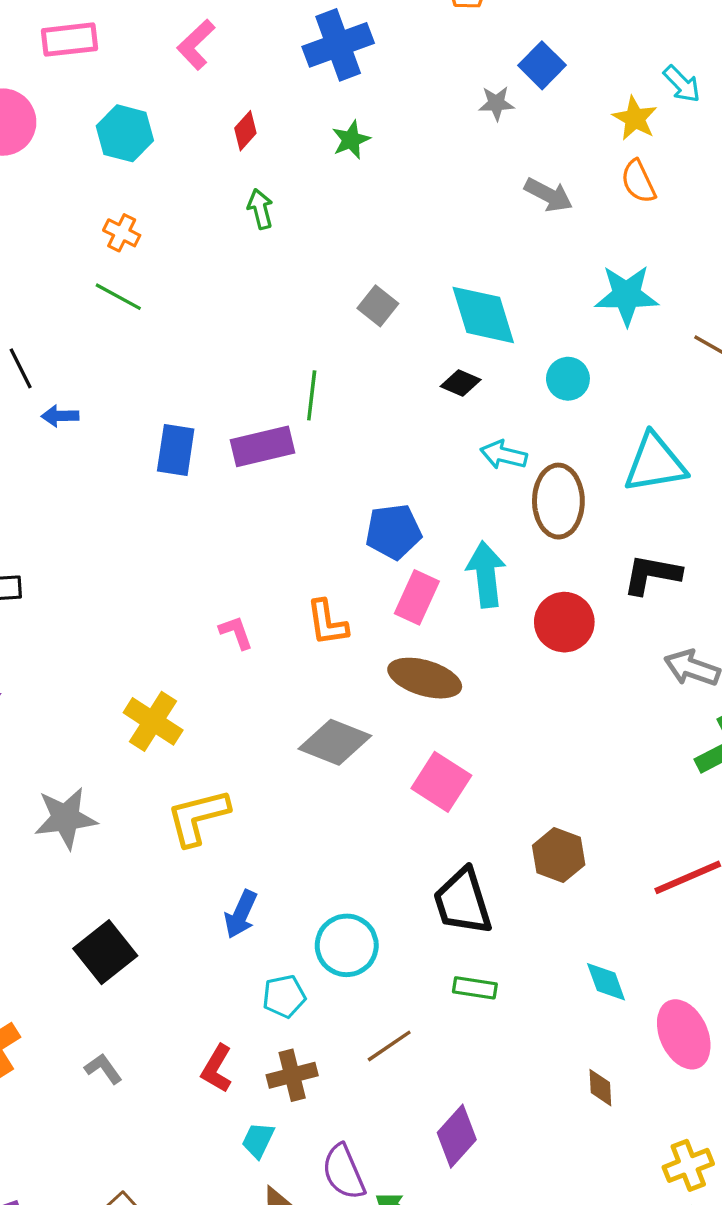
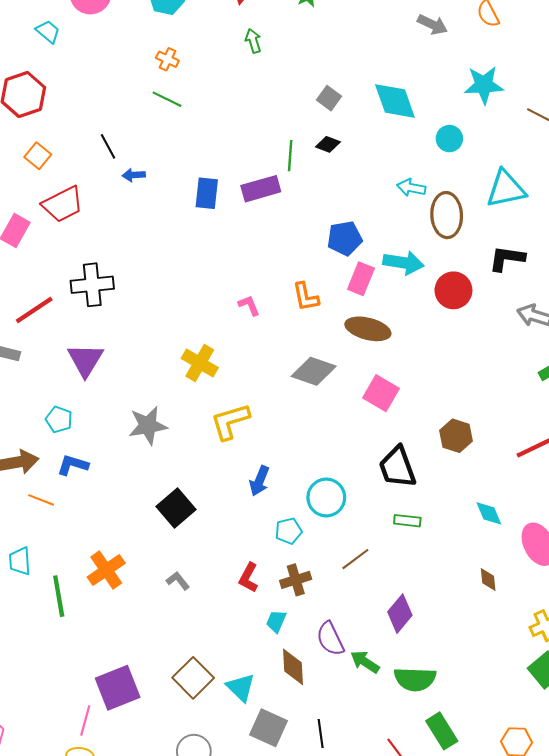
black diamond: (461, 383) -> (328, 144), moved
cyan arrow: (486, 574) -> (403, 263), turned 108

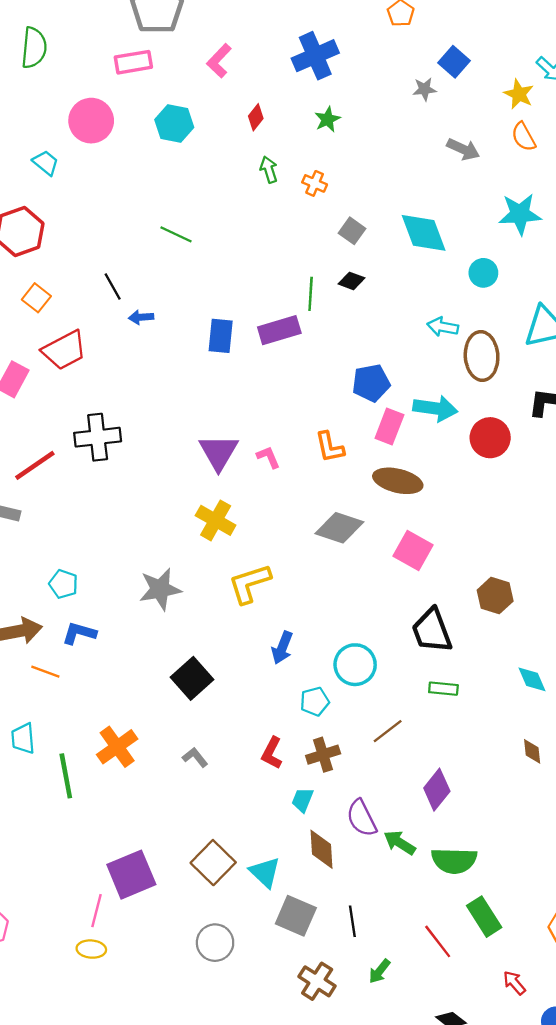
orange cross: (167, 59) -> (315, 183), moved
purple triangle: (85, 360) -> (219, 452), moved

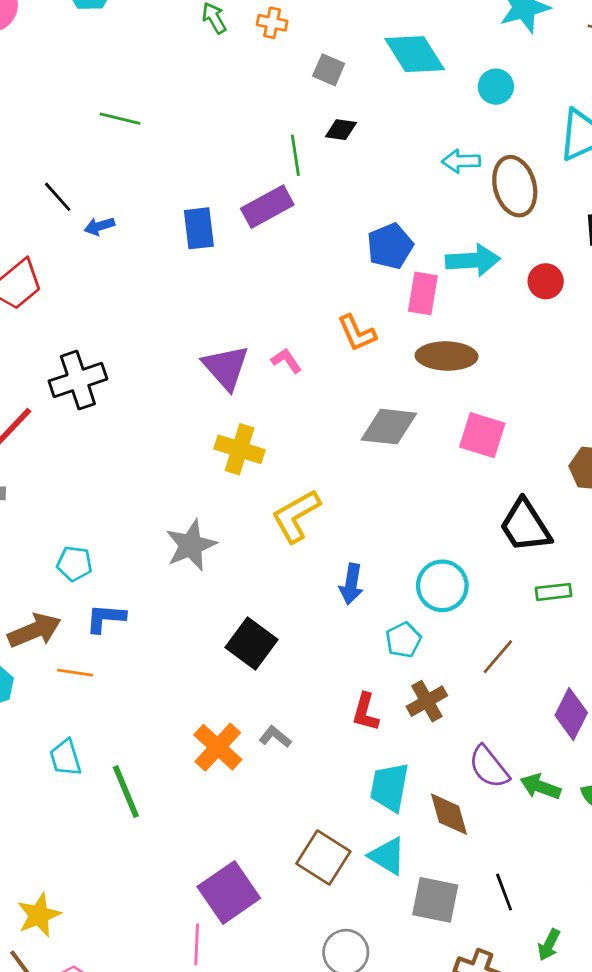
red circle: (490, 438) -> (546, 281), size x0.7
orange cross: (117, 747) -> (218, 747), moved
cyan trapezoid: (302, 800) -> (389, 787), moved, size x1.6

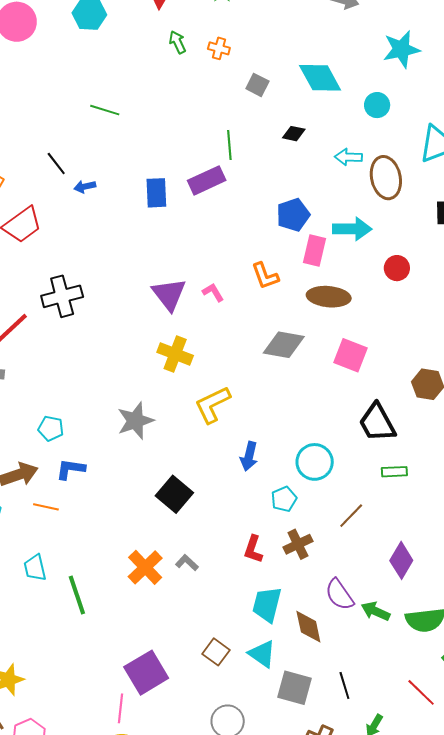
black diamond: (341, 130) -> (294, 134), moved
red circle: (546, 281) -> (397, 268), moved
brown square: (323, 857) -> (216, 652), size x0.7

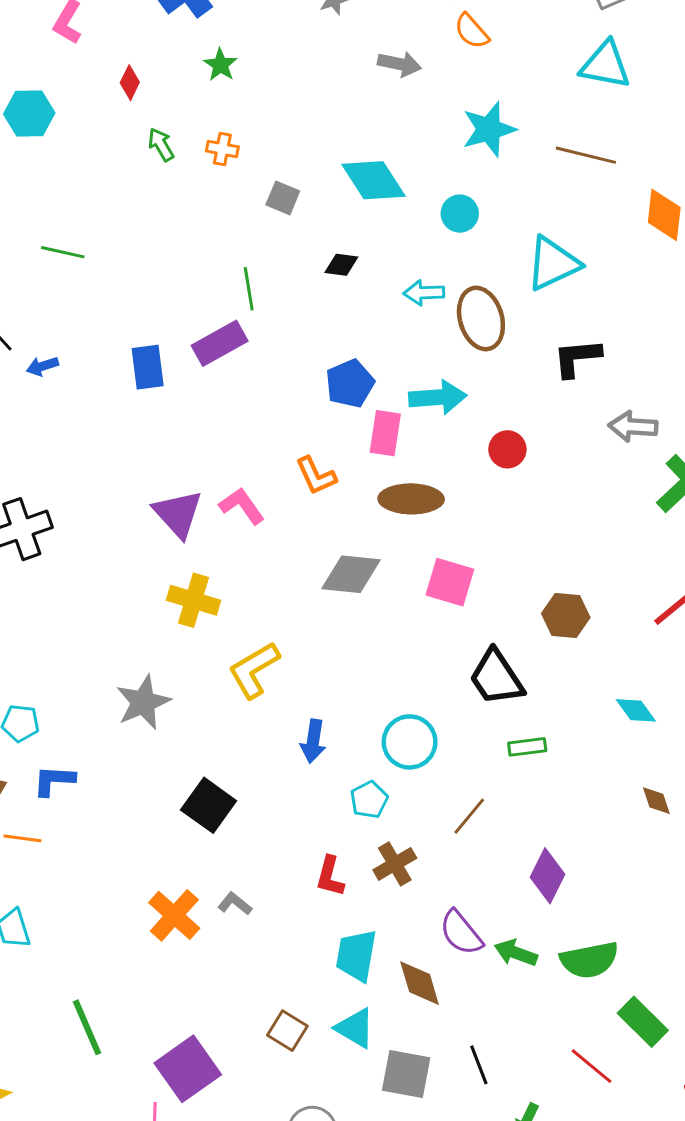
pink L-shape: (213, 292) -> (242, 506), size x1.4
green line: (77, 595) -> (87, 1027), moved

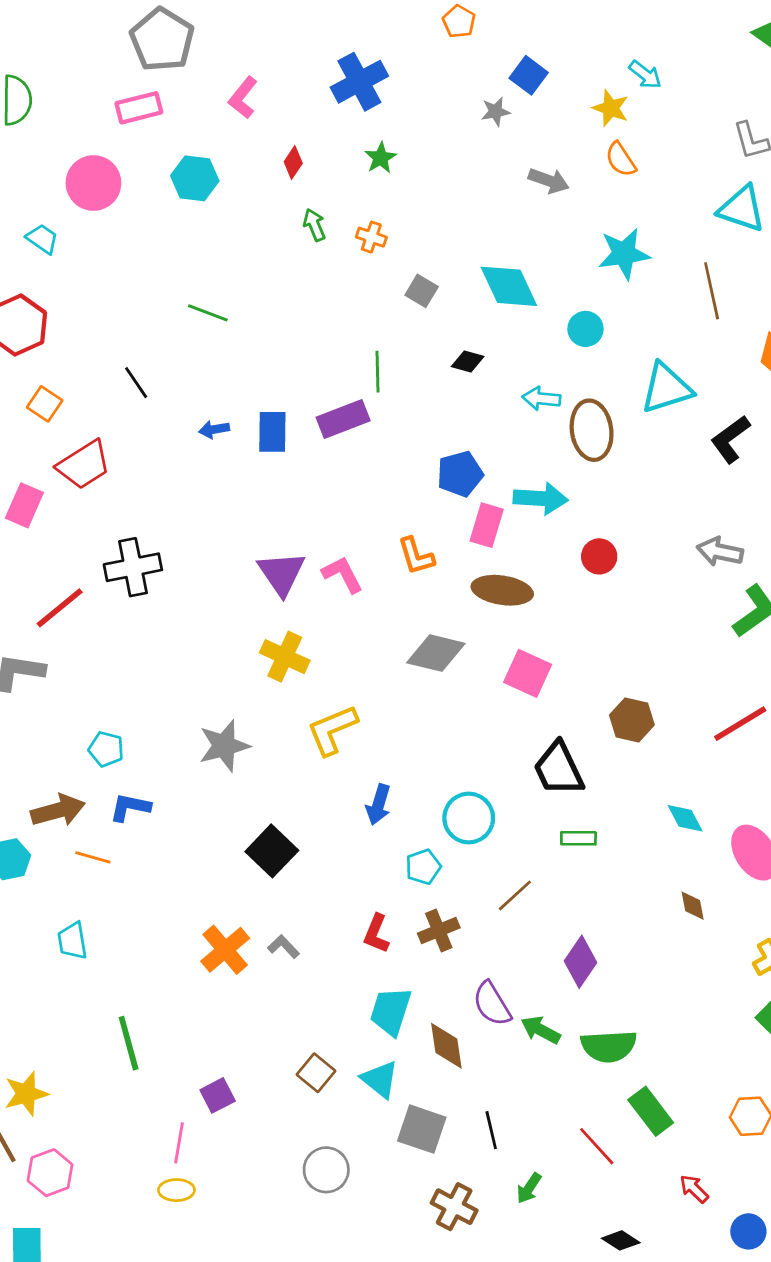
brown line: (586, 155) -> (712, 291), turned 56
black L-shape: (577, 358) -> (730, 439), moved, turned -39
blue arrow: (42, 366) -> (214, 429), moved
purple square: (188, 1069) -> (218, 1095), size x0.6

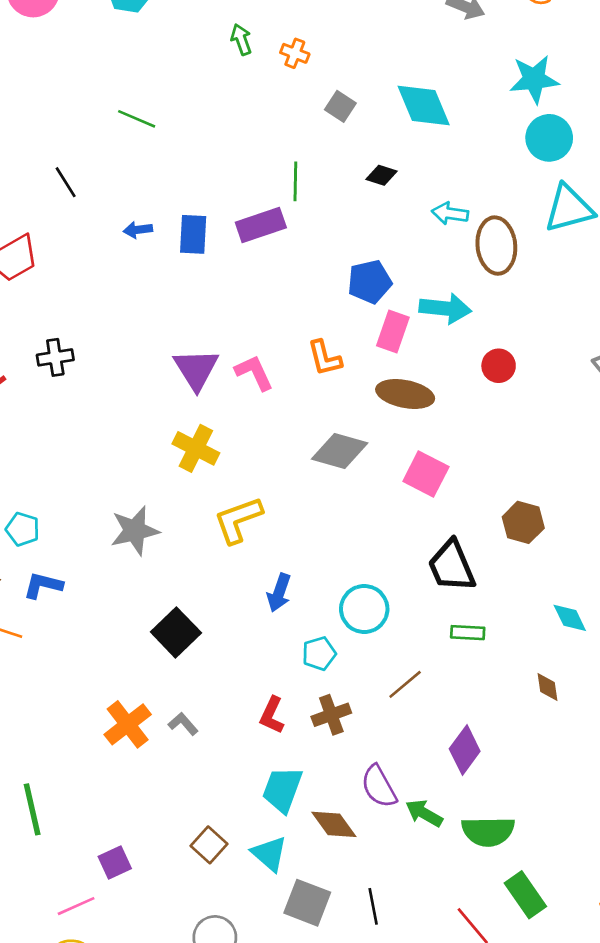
cyan circle: (585, 329) -> (549, 138), moved, size x1.4
black cross: (133, 567) -> (55, 357), size x0.7
brown diamond: (693, 906) -> (548, 687), moved
brown diamond: (446, 1046) -> (334, 824), turned -30
pink line: (179, 1143) -> (76, 906), turned 54

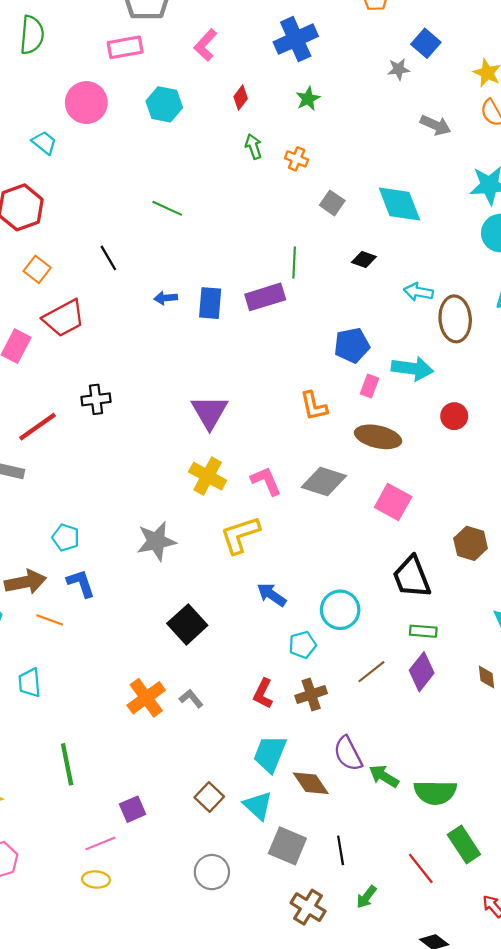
pink rectangle: (393, 331) -> (370, 386), size x0.7
pink L-shape: (254, 373) -> (266, 481), moved
blue L-shape: (43, 585) -> (81, 583), turned 56
blue arrow: (279, 593) -> (272, 595), turned 104
purple diamond: (465, 750) -> (422, 672), moved

